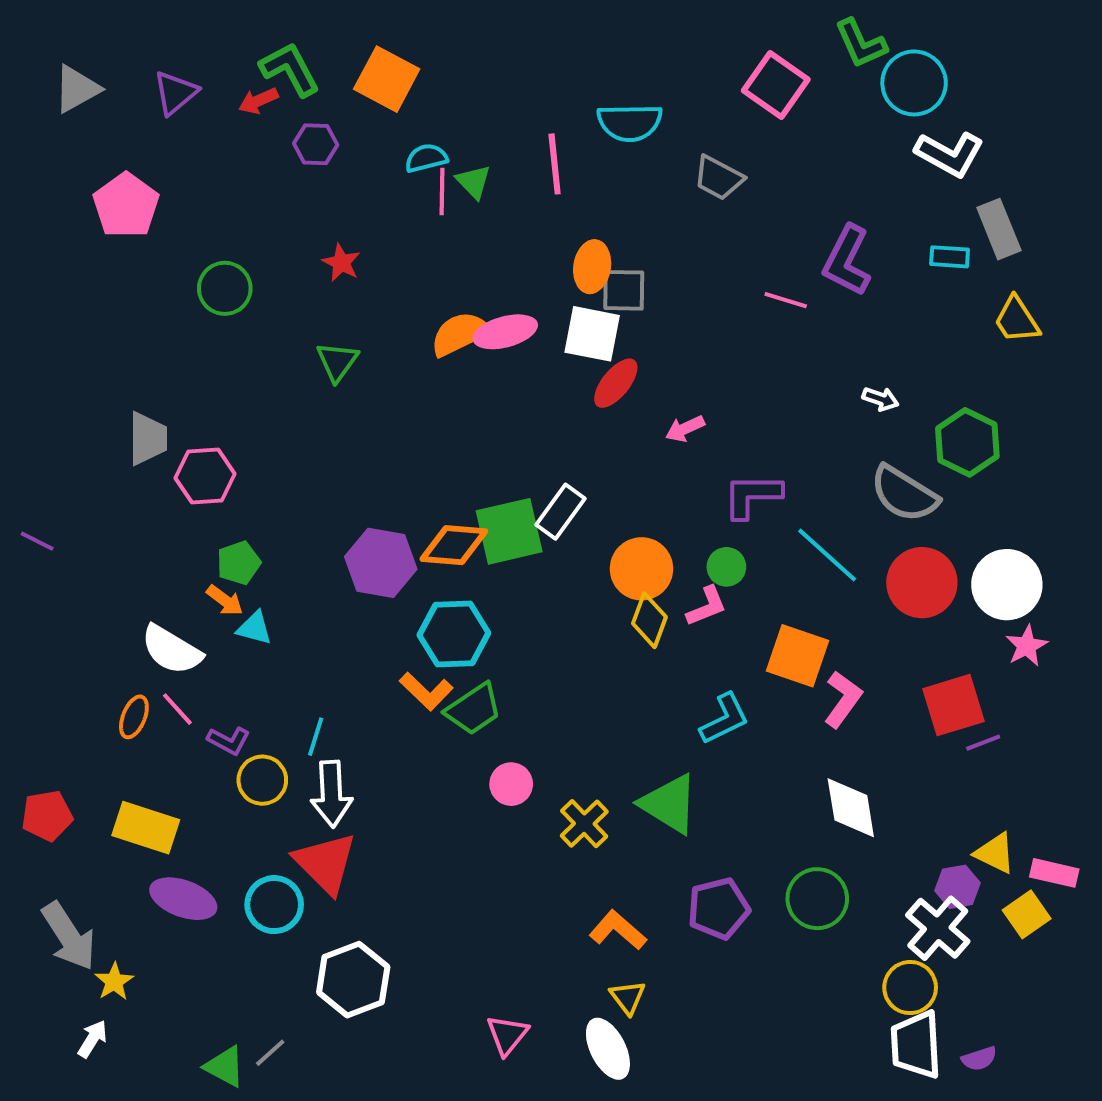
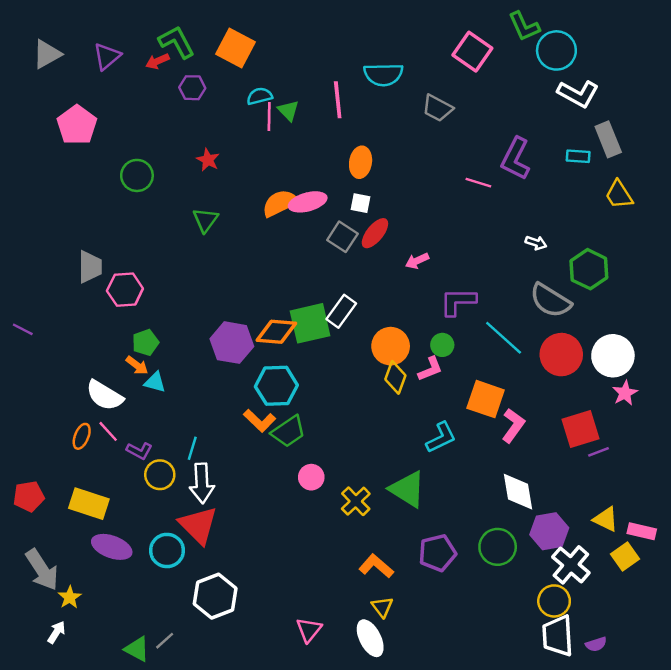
gray square: (624, 290) -> (342, 237), moved, turned 32
white square: (592, 334) -> (361, 203), size x0.6
purple hexagon: (957, 887) -> (549, 531), moved, size x1.4

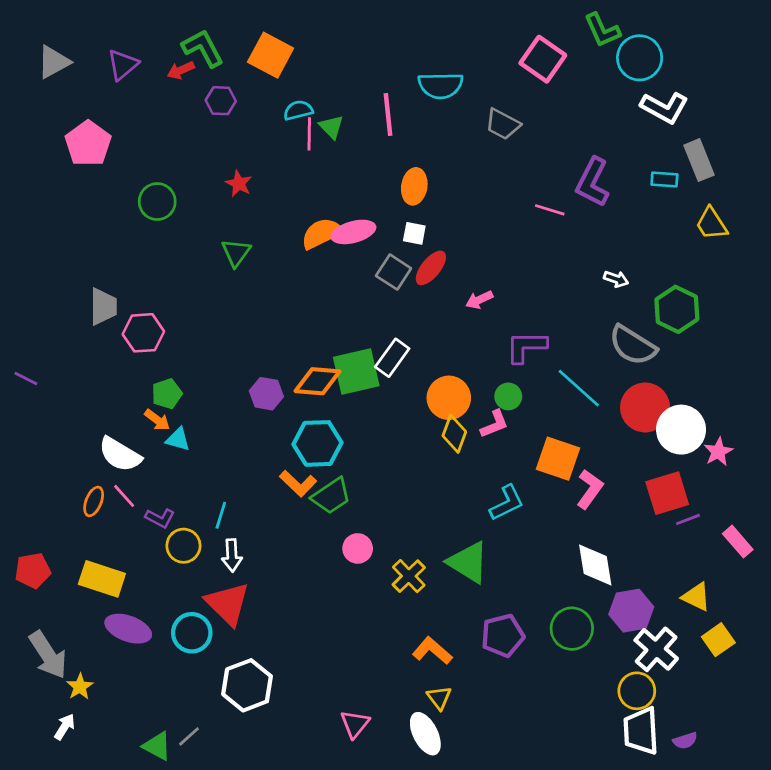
purple hexagon: (232, 343) -> (266, 394), size x0.7
white circle: (613, 356) -> (681, 430), moved
white arrow: (202, 483) -> (232, 555), size x0.7
pink rectangle: (642, 531) -> (738, 542), moved, turned 36

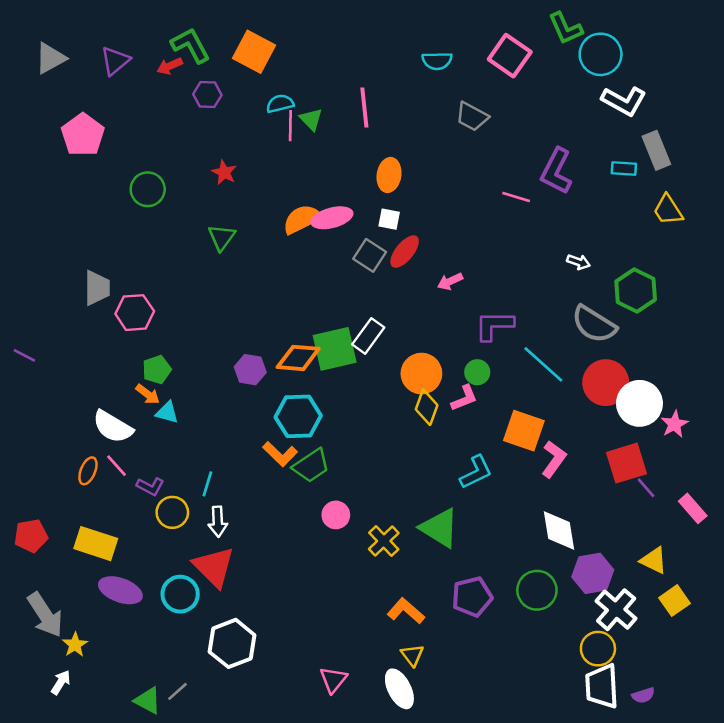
cyan semicircle: (441, 85) -> (437, 61), moved, size x0.7
purple line: (688, 519) -> (646, 488), turned 70

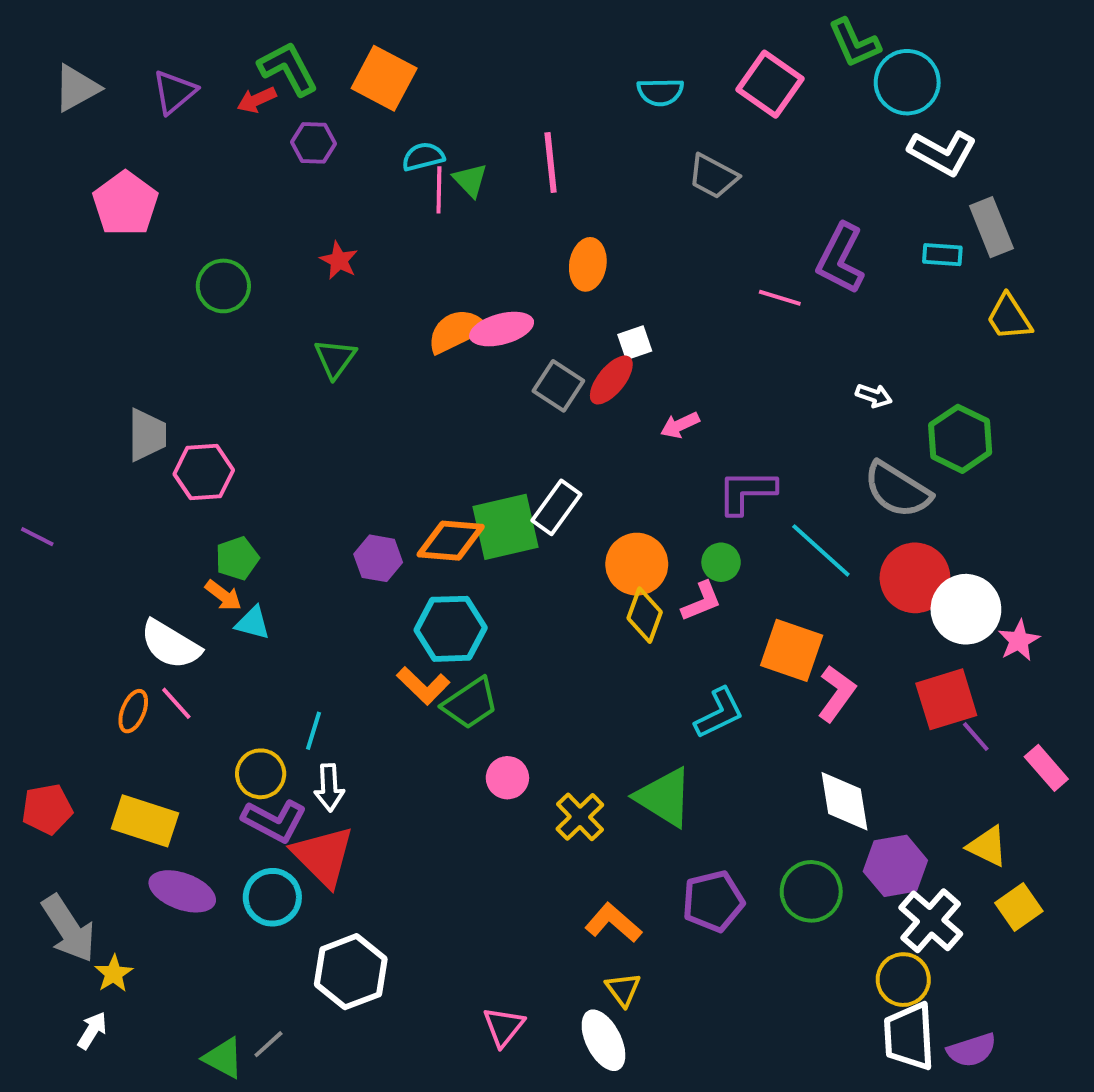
white square: (389, 219) -> (635, 343), moved, turned -30
purple L-shape: (150, 486) -> (274, 821), moved, size x1.5
purple semicircle: (643, 695) -> (972, 1050), size x1.4

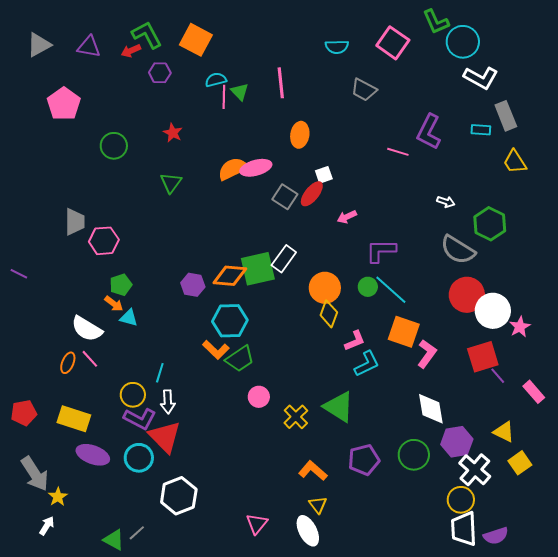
purple triangle: (174, 92) -> (89, 47), turned 50
cyan line: (821, 550) -> (391, 290), moved
pink L-shape: (701, 601) -> (355, 341), moved

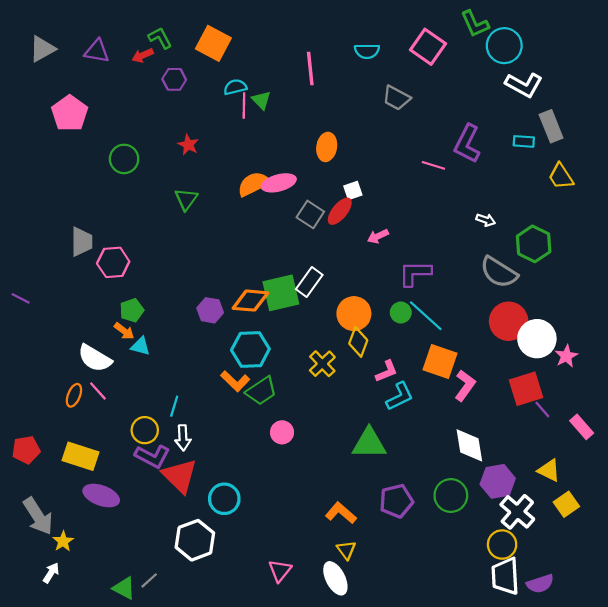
green L-shape: (147, 35) -> (160, 38), size x0.7
pink line: (281, 83) -> (310, 69), moved
green triangle: (339, 407) -> (369, 443), turned -32
yellow cross: (296, 417) -> (322, 364), moved
cyan circle: (139, 458) -> (224, 499), moved

